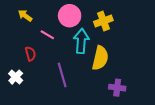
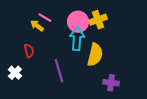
yellow arrow: (25, 16) -> (37, 26), moved
pink circle: (70, 16) -> (78, 22), moved
pink line: (47, 35) -> (45, 18), moved

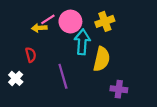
pink line: (45, 18) -> (48, 19), turned -64
pink circle: (78, 22) -> (70, 21), moved
yellow arrow: (37, 26) -> (39, 28), turned -40

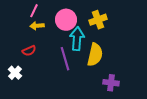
pink line: (48, 19) -> (34, 11), moved, turned -32
red semicircle: (31, 55) -> (29, 51), turned 80
purple line: (63, 76) -> (65, 59), moved

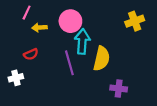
pink line: (34, 11) -> (27, 13), moved
yellow cross: (98, 20) -> (135, 21), moved
white cross: (15, 73) -> (16, 78), turned 32

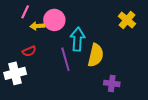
pink circle: (70, 21) -> (54, 20), moved
yellow cross: (135, 21) -> (127, 20), turned -30
white cross: (16, 78) -> (15, 73), size x1.5

